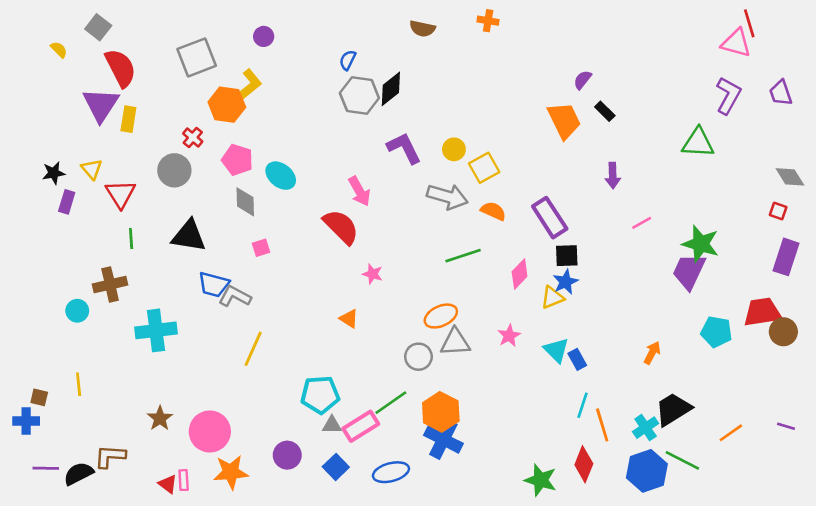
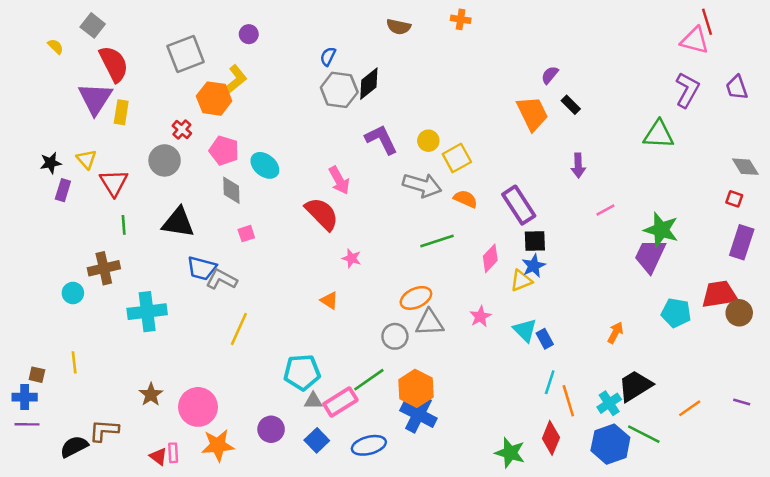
purple line: (46, 468) -> (27, 424), moved

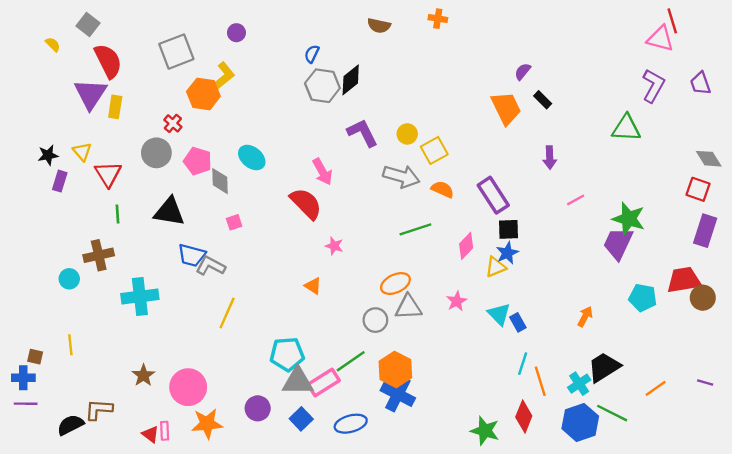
pink pentagon: (224, 151) -> (198, 161), moved
red square: (734, 199) -> (698, 189), size x1.5
gray triangle: (313, 401) -> (298, 381), size x1.8

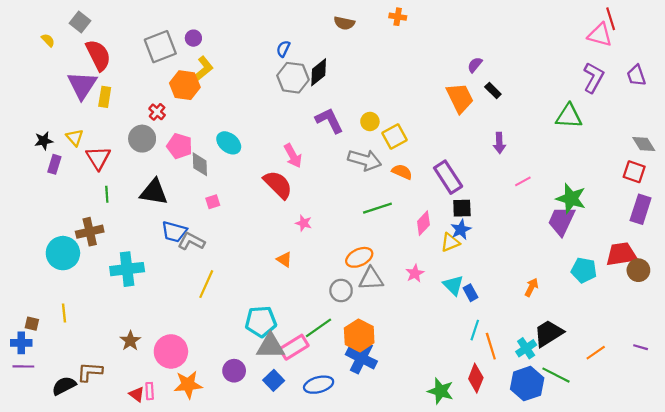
purple circle: (236, 33) -> (193, 38), moved
cyan circle: (69, 279) -> (63, 253), size x1.8

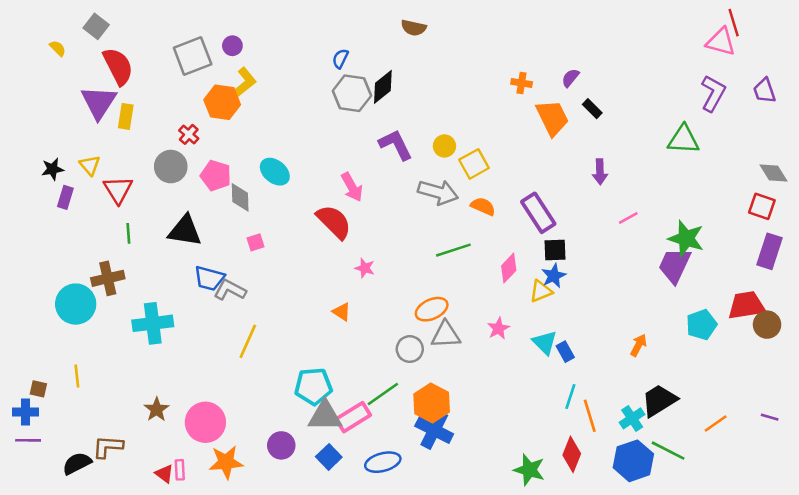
orange cross: (398, 17) -> (522, 83), moved
cyan pentagon: (584, 270) -> (701, 325), turned -30

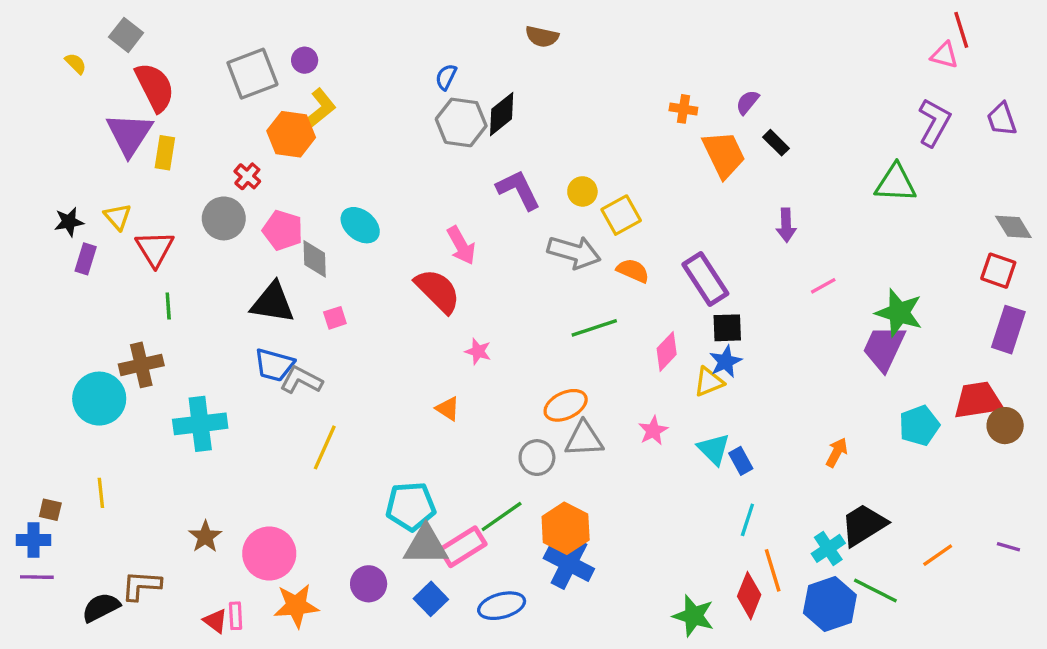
pink triangle: (721, 42) -> (944, 55), size x0.7
black triangle: (185, 231) -> (273, 303), moved
orange line: (590, 416) -> (773, 570), moved

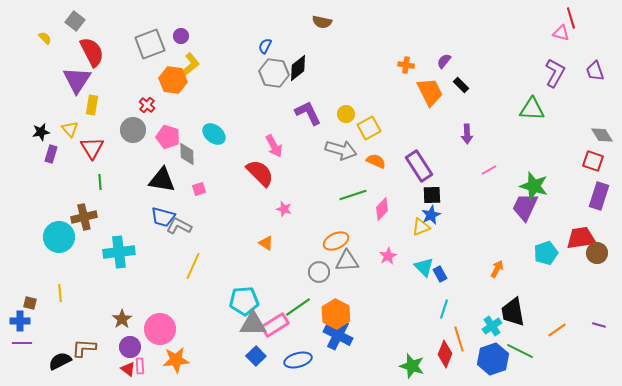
yellow rectangle: (165, 153) -> (92, 105), moved
pink diamond: (667, 351) -> (382, 209), moved
black trapezoid: (864, 525) -> (513, 312), turned -68
purple circle: (369, 584) -> (130, 347), moved

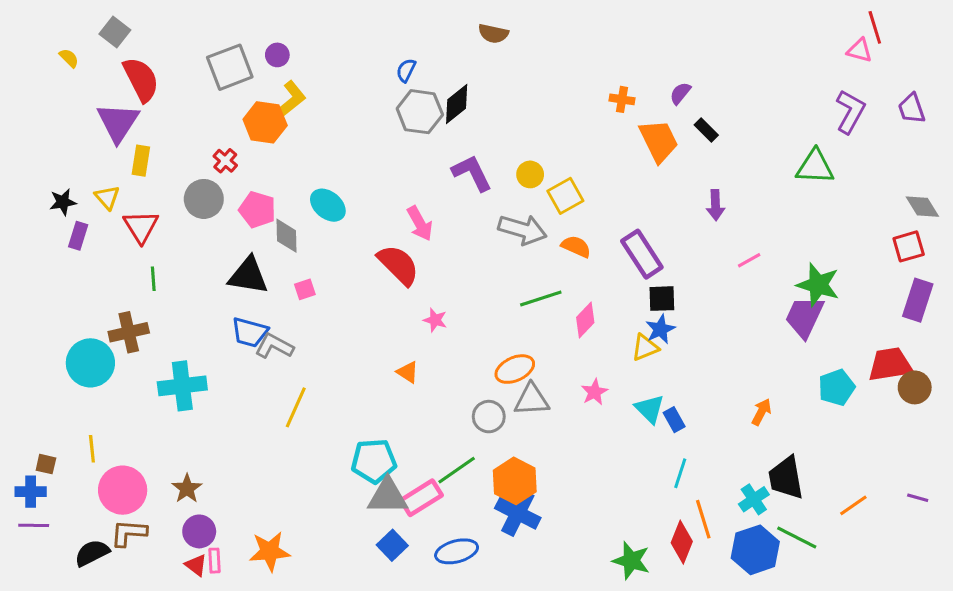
red square: (593, 161) -> (909, 246), turned -35
pink circle: (160, 329) -> (123, 490), moved

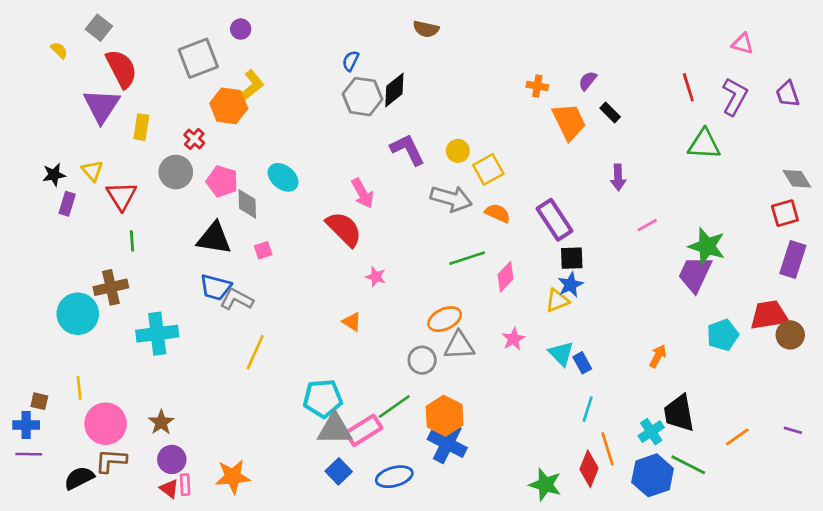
red line: (875, 27) -> (688, 87), moved
purple circle: (277, 55) -> (241, 29), moved
yellow rectangle: (141, 161) -> (141, 127), moved

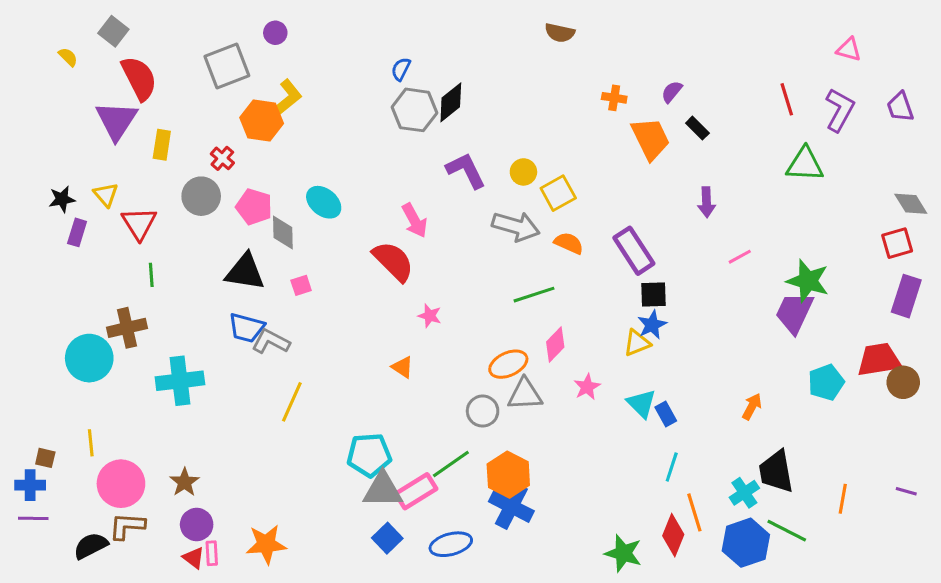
brown semicircle: (426, 29) -> (560, 33), moved
pink diamond: (506, 277) -> (555, 344), moved
orange line: (737, 437) -> (843, 499), turned -45

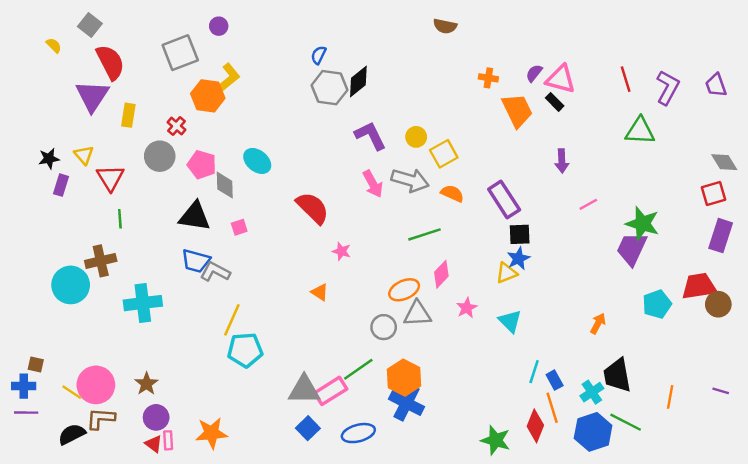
pink triangle: (849, 49) -> (561, 79), moved, size x1.5
pink arrow: (415, 220) -> (373, 184), moved
blue rectangle: (666, 414) -> (555, 380), moved
yellow line: (91, 443) -> (72, 392), moved, turned -50
cyan pentagon: (369, 455) -> (245, 350), moved

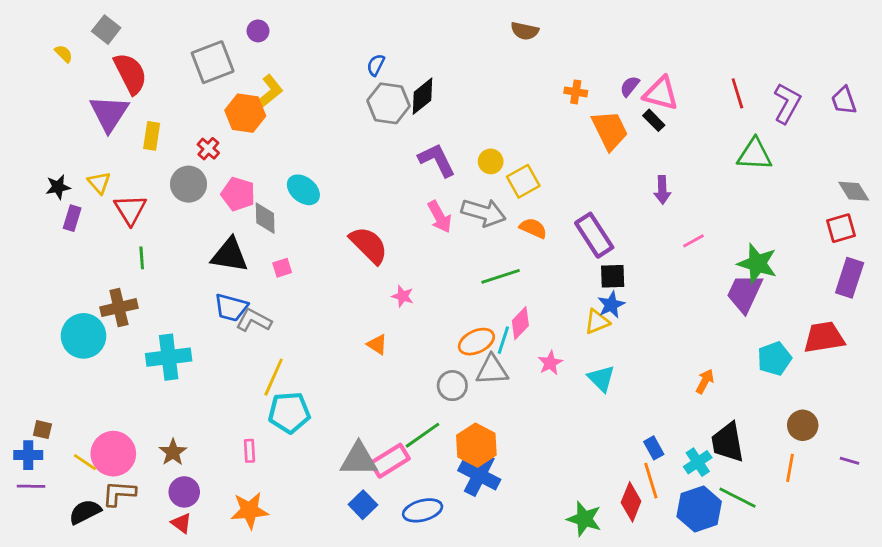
brown circle: (718, 304) -> (803, 425), moved
cyan line: (534, 372) -> (503, 340), moved
pink rectangle: (168, 440) -> (249, 451), moved

